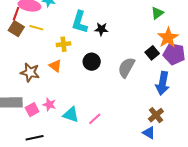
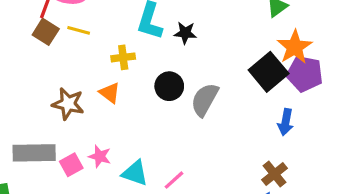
black square: (152, 53) -> (269, 72), size x1.6
gray semicircle: (126, 67) -> (205, 100), moved
blue arrow: (163, 83) -> (286, 122), size x0.7

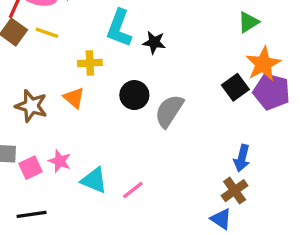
black square: (269, 72) -> (235, 87), size x0.7
blue arrow: (286, 122) -> (242, 158), moved

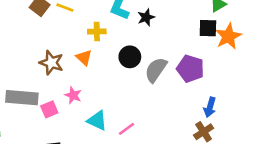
black star: (154, 42) -> (146, 17), turned -30
black square: (235, 87) -> (208, 28), moved, turned 36
purple pentagon: (272, 92) -> (190, 69), moved
pink star: (60, 161) -> (73, 95), moved

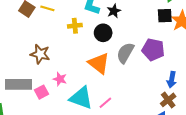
orange triangle: (84, 57) -> (99, 63), moved, size x1.6
black circle: (130, 57) -> (103, 33), moved
cyan triangle: (97, 121) -> (81, 98), size x1.4

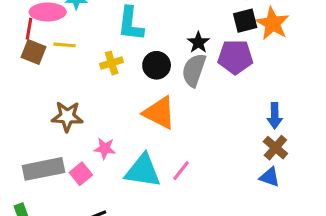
black star: (114, 11) -> (198, 42), moved
purple pentagon: (153, 50) -> (235, 57), moved
gray semicircle: (125, 53) -> (194, 70), moved

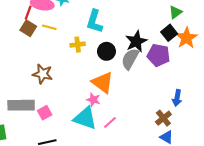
black square: (245, 21) -> (169, 33), turned -35
black star: (198, 42) -> (136, 41), size x1.5
pink star: (105, 148) -> (93, 100), moved
brown cross: (275, 148) -> (163, 118), moved

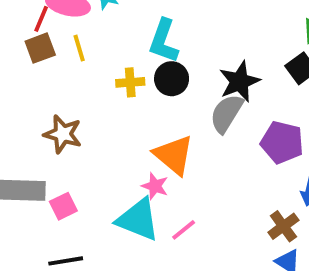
yellow line: (49, 27) -> (79, 48), turned 56
brown square: (28, 28) -> (40, 48), turned 35
black circle: (106, 51) -> (172, 79), moved
purple pentagon: (158, 55) -> (282, 142), moved

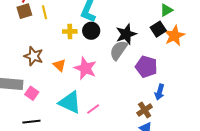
orange triangle: (174, 155) -> (59, 65), moved, size x0.6
pink star: (155, 186) -> (85, 68), moved, size x1.6
pink square: (63, 206) -> (32, 93), turned -32

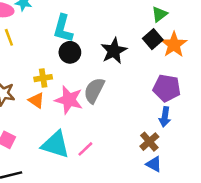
yellow cross: (70, 31) -> (43, 78), moved
gray semicircle: (119, 50) -> (94, 90), moved
purple pentagon: (146, 67) -> (167, 88), moved

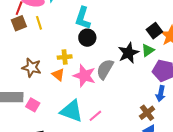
green triangle: (159, 14) -> (148, 50), moved
black star: (114, 51) -> (128, 53), moved

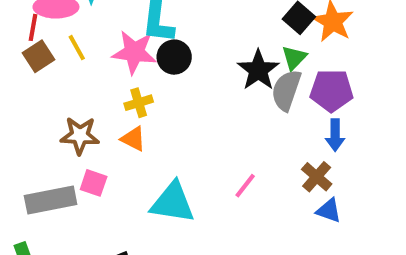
gray semicircle: (105, 69) -> (286, 90), moved
pink star: (84, 76) -> (134, 52), moved
pink square: (33, 105) -> (94, 183), moved
pink line: (95, 116) -> (245, 186), moved

